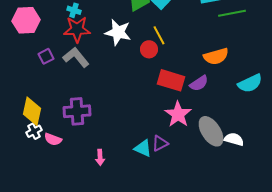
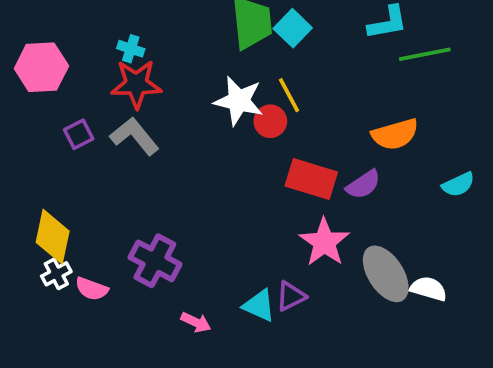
white star: (118, 32) -> (239, 101), moved
cyan semicircle: (250, 83) -> (458, 185), size x0.7
purple cross: (77, 111) -> (155, 261), moved, turned 32
pink arrow: (100, 157) -> (196, 322), moved, turned -63

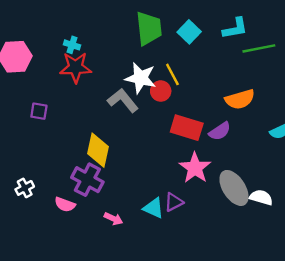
cyan square: (293, 28) -> (189, 32), moved
purple square: (79, 134) -> (39, 111), moved, turned 36
gray L-shape: (134, 136) -> (123, 100), moved
yellow diamond: (53, 237) -> (98, 150), moved
pink semicircle: (92, 289) -> (65, 204), moved

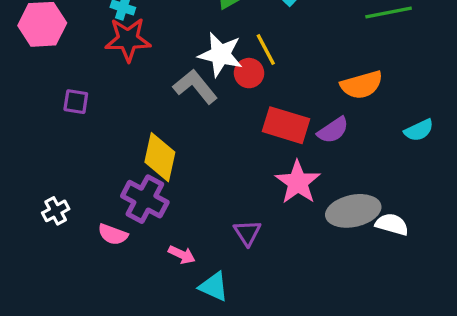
gray ellipse: (234, 188) -> (353, 211), turned -69
purple triangle: (174, 202) -> (247, 233), moved, turned -36
cyan triangle: (154, 208) -> (214, 287), moved

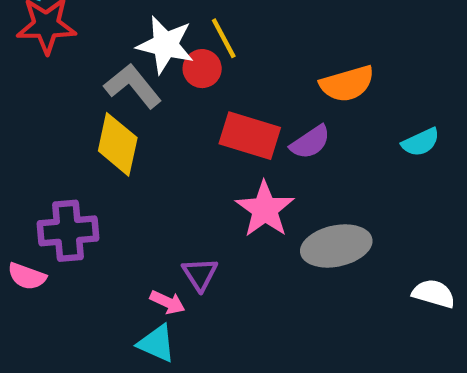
yellow diamond: (160, 157) -> (118, 144), moved
purple cross: (145, 199) -> (68, 231), turned -33
white semicircle: (392, 224) -> (434, 294), moved
pink arrow: (182, 255) -> (167, 302), moved

